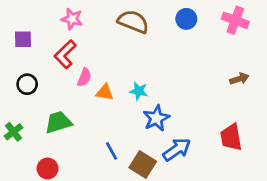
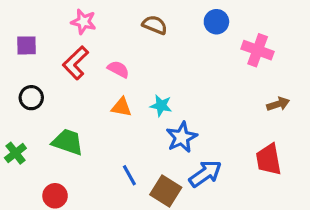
pink cross: (235, 20) -> (258, 50), moved
brown semicircle: (133, 22) -> (155, 25), size x0.7
pink semicircle: (84, 77) -> (118, 69), moved, turned -84
brown arrow: (239, 79) -> (278, 104), moved
green trapezoid: (58, 122) -> (68, 142), turned 36

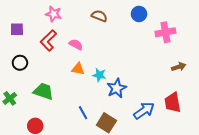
pink cross: (258, 50) -> (165, 32), turned -30
cyan star: (161, 106) -> (99, 75), moved
blue arrow: (205, 174) -> (144, 111), moved

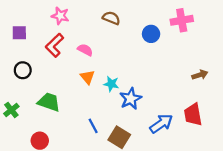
blue circle: (139, 14) -> (151, 34), moved
pink cross: (165, 32) -> (182, 20), moved
orange triangle: (78, 69) -> (87, 77), turned 40

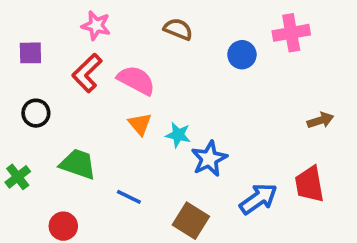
pink semicircle: (85, 50) -> (136, 80), size x1.5
blue line: (93, 126) -> (129, 197), moved, turned -35

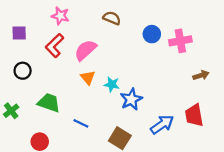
pink cross: (291, 33) -> (180, 41), moved
pink semicircle: (136, 80) -> (85, 50), turned -70

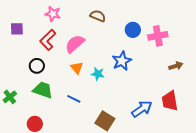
black circle: (23, 71) -> (37, 66), moved
blue star: (131, 99) -> (122, 61), moved
blue line: (81, 123) -> (74, 99), moved

